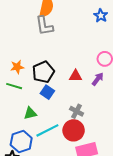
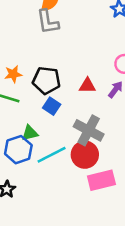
black pentagon: (43, 72) -> (46, 81), turned 30
gray cross: (77, 111) -> (89, 130), size x1.6
blue hexagon: (21, 141) -> (18, 150), moved

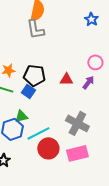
blue square: (52, 106) -> (28, 91), moved
gray cross: (89, 130) -> (77, 123), moved
red circle: (85, 155) -> (48, 148), moved

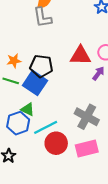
red triangle: (66, 79) -> (80, 55), moved, size x1.5
blue square: (28, 91) -> (35, 83), size x1.6
green triangle: (21, 116) -> (28, 109), turned 40

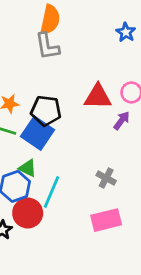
gray cross: (87, 117) -> (106, 178), size x0.6
cyan line: (46, 127) -> (51, 192), turned -40
red circle: (56, 143) -> (28, 213), moved

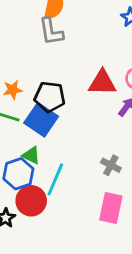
pink rectangle: (106, 220) -> (111, 208), turned -64

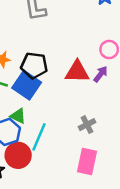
red triangle: (102, 83) -> (77, 72), moved
gray cross: (111, 165) -> (87, 125), turned 35

